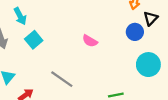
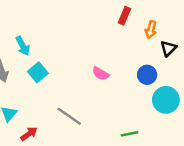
blue circle: (135, 32) -> (147, 75), moved

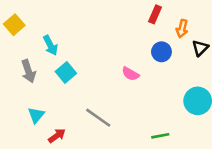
blue circle: (147, 75) -> (161, 52), moved

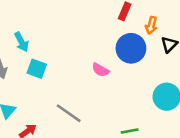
blue circle: (161, 52) -> (131, 48), size x1.5
cyan square: (66, 72) -> (37, 69), turned -30

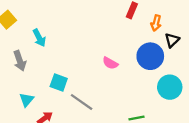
blue circle: (131, 48) -> (150, 56), moved
cyan square: (37, 69) -> (59, 83), moved

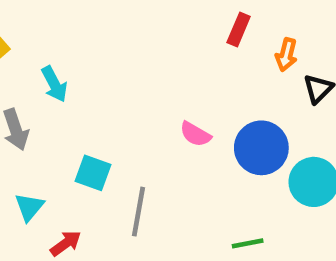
blue circle: (150, 56) -> (261, 148), moved
gray line: (82, 102) -> (138, 212), turned 65

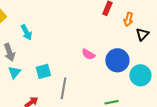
cyan square: (93, 173) -> (43, 71), turned -35
cyan triangle: (29, 207) -> (14, 72), moved

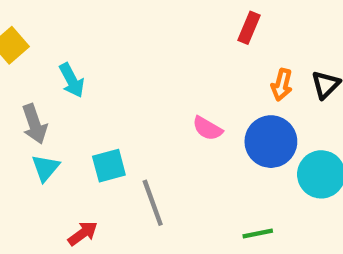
orange arrow: (128, 19) -> (282, 85), moved
gray line: (63, 88) -> (153, 203), turned -30

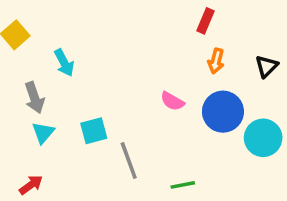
orange arrow: (282, 85) -> (216, 61), moved
red arrow: (83, 233) -> (31, 185), moved
green line: (258, 233) -> (183, 185), moved

